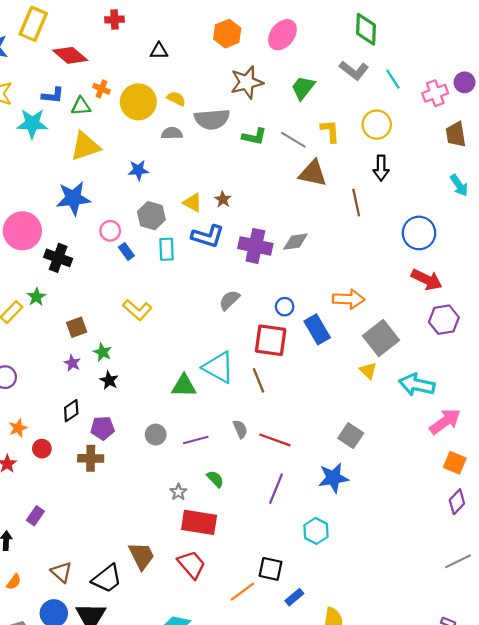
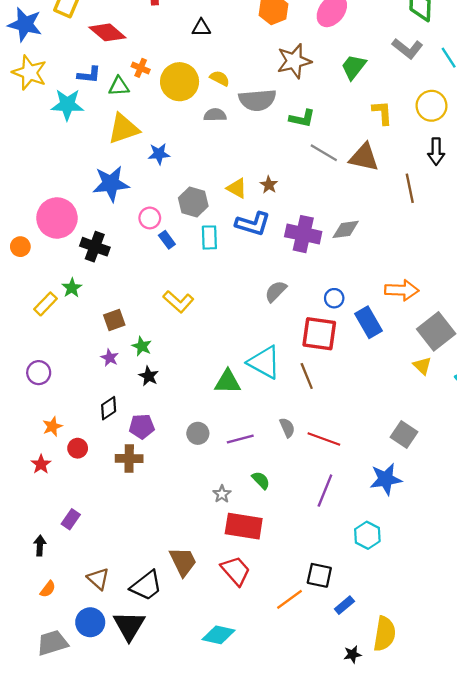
gray line: (293, 140) -> (324, 153), moved
blue star: (138, 170) -> (159, 154), moved

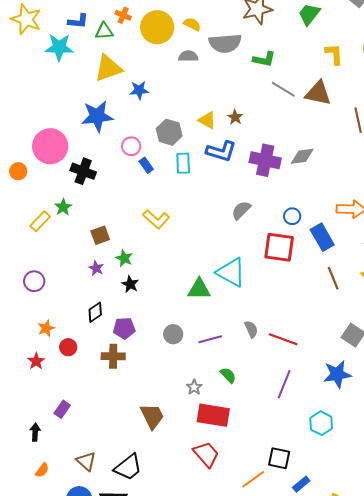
brown line: (307, 376) -> (333, 278), moved
brown trapezoid: (183, 562) -> (152, 416), moved

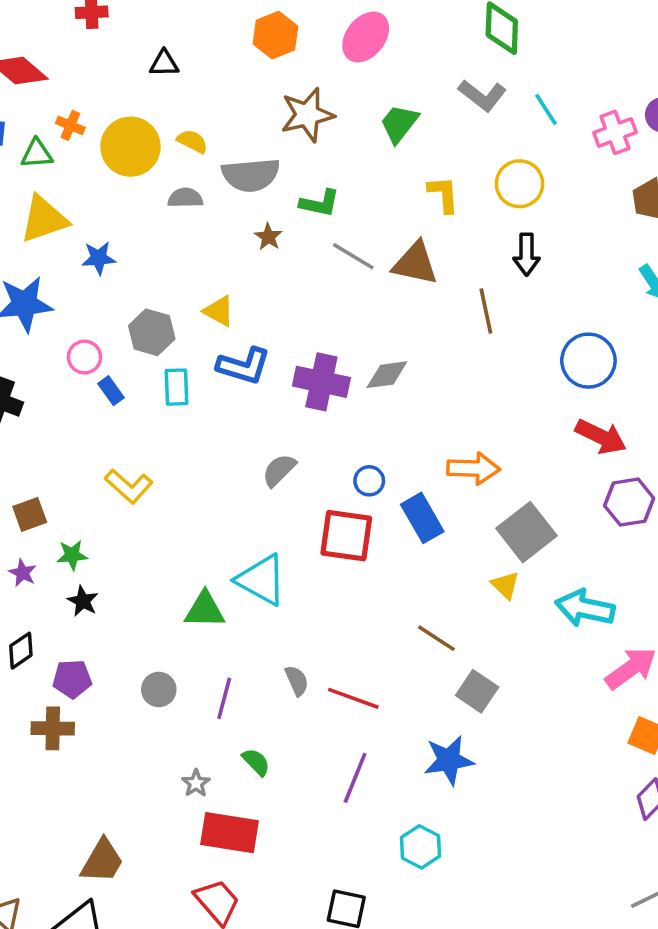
brown star: (235, 117) -> (268, 237), moved
green star: (124, 258) -> (72, 555), turned -30
brown line: (333, 278) -> (436, 638), moved, turned -35
purple line: (210, 339) -> (224, 698), turned -60
brown trapezoid: (152, 416) -> (102, 861), moved, turned 56

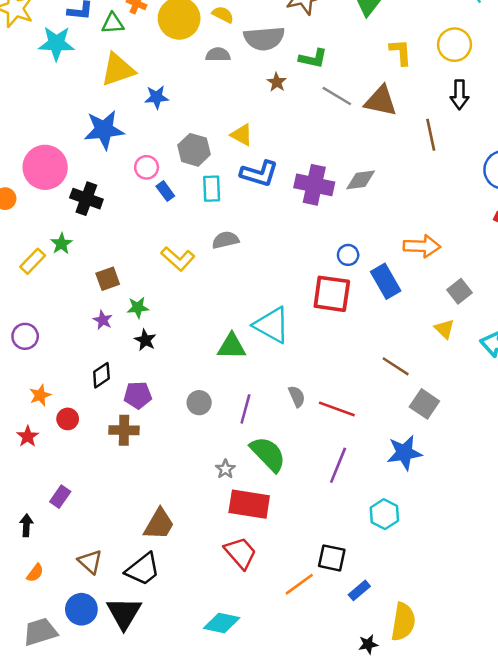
gray semicircle: (279, 470) -> (225, 240), moved, turned 32
gray square: (527, 532) -> (459, 291), size x0.6
green semicircle: (256, 762) -> (268, 454), size x1.8

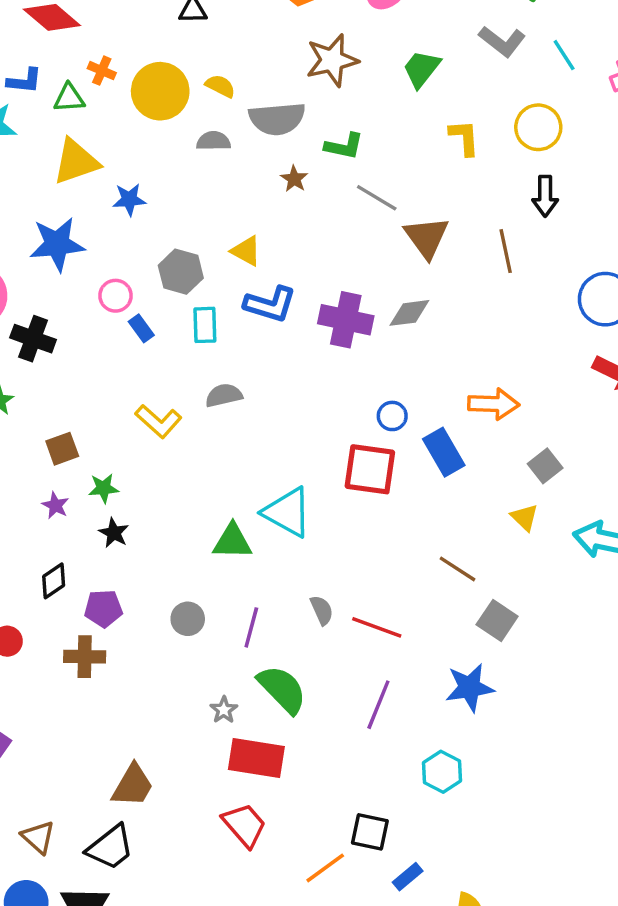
brown triangle: (381, 101) -> (427, 237), moved, turned 42

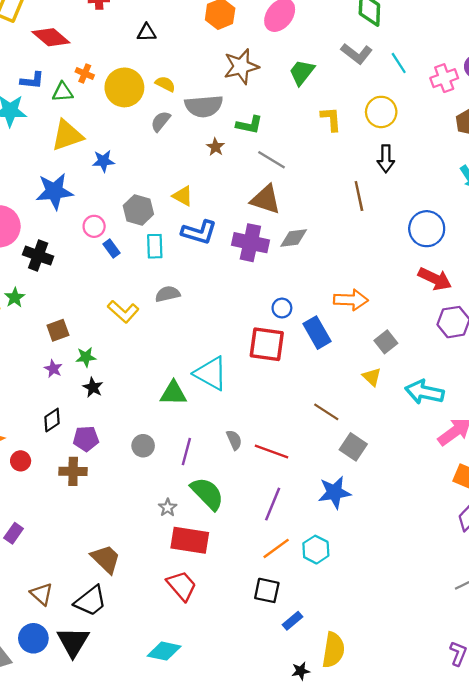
gray semicircle: (213, 141) -> (161, 121), turned -50
brown triangle: (427, 237) -> (266, 199), moved, turned -36
brown trapezoid: (133, 785) -> (106, 559), turned -76
orange line: (325, 868) -> (276, 548), moved

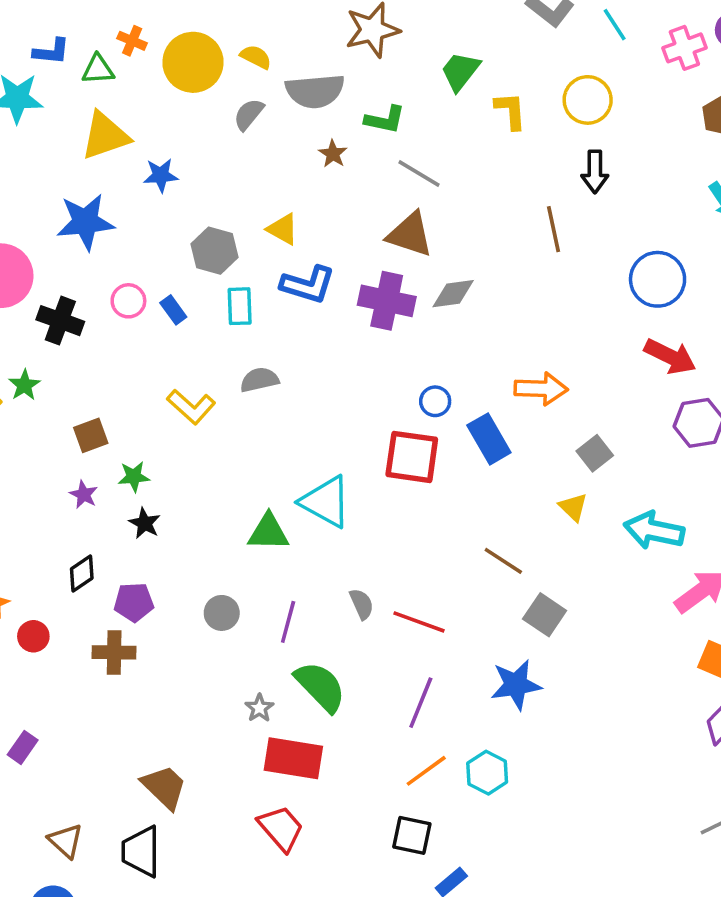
green trapezoid: (302, 72) -> (460, 71), moved
pink circle: (94, 226) -> (128, 301), moved
black trapezoid: (91, 601) -> (141, 852), turned 128

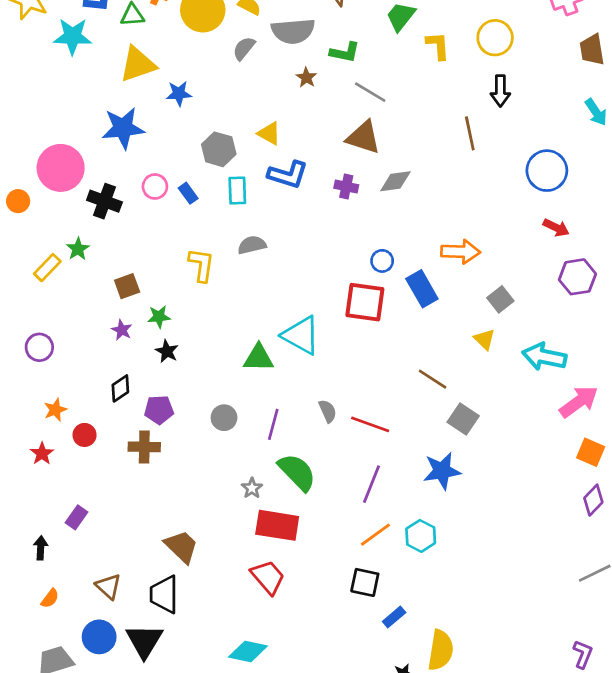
purple cross: (387, 301) -> (346, 187), size x0.6
red arrow: (670, 356) -> (556, 228), size x0.7
yellow L-shape: (191, 407) -> (201, 265), turned -124

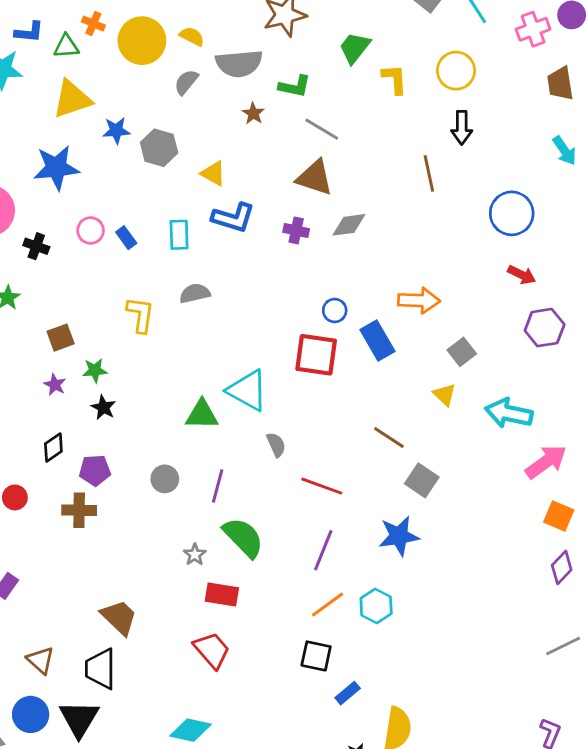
gray hexagon: (219, 149) -> (159, 148), moved
black cross: (104, 201) -> (36, 246), size x0.7
gray semicircle: (328, 411) -> (276, 445), moved
red rectangle: (277, 525) -> (222, 595), size x0.7

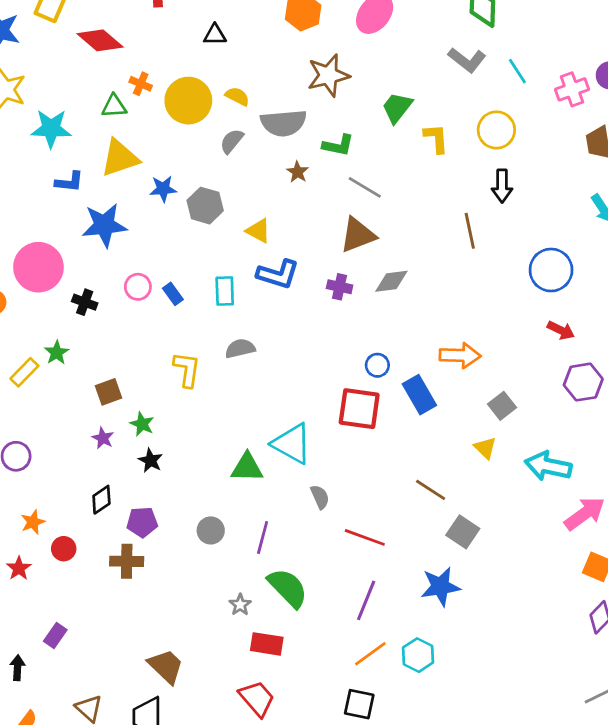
blue L-shape: (29, 32) -> (69, 182), moved
brown triangle: (315, 178) -> (358, 235), turned -39
green star: (95, 370) -> (142, 424), turned 30

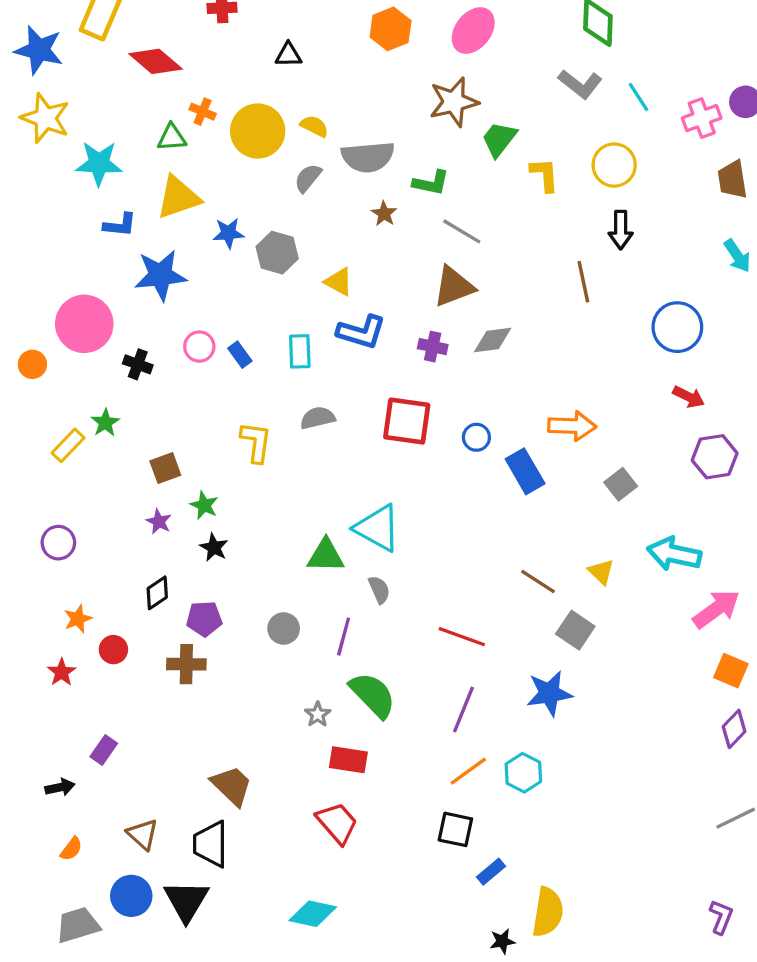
brown star: (328, 75) -> (454, 102), moved
red square: (359, 409) -> (407, 421), moved
yellow triangle: (485, 448) -> (601, 572), moved
gray semicircle: (320, 497) -> (379, 590), moved
black arrow: (17, 668) -> (60, 787), turned 75

